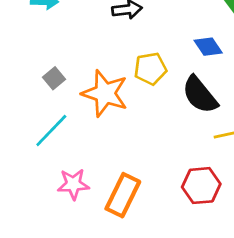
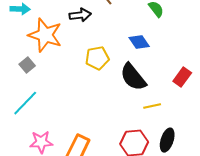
orange star: (105, 93) -> (45, 35), moved

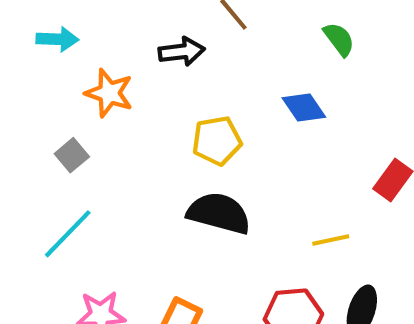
orange star: (45, 35) -> (109, 93), size x0.7
black semicircle: (133, 77) -> (219, 213), moved, turned 144

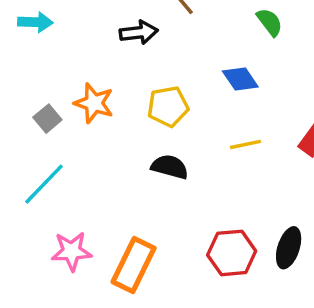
orange star: (109, 93) -> (94, 103), moved
black semicircle: (219, 213) -> (170, 167), size x0.7
yellow line: (331, 240) -> (245, 144), moved

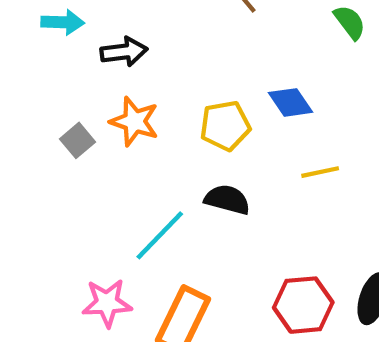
black arrow: (139, 32) -> (124, 52), moved
blue diamond: (240, 79) -> (291, 102), moved
cyan line: (44, 184) -> (160, 235), moved

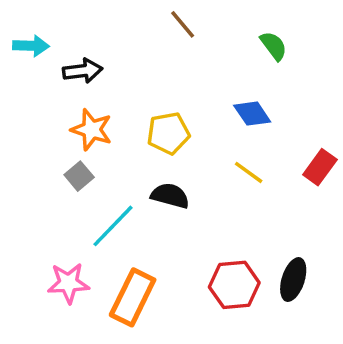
blue diamond: (291, 102) -> (252, 114), moved
gray square: (77, 140) -> (79, 176), moved
yellow line: (320, 172) -> (249, 172), turned 48

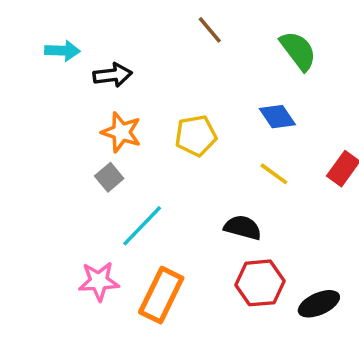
green semicircle: (274, 46) -> (298, 51), size x1.4
black semicircle: (170, 196) -> (243, 228), moved
black ellipse: (293, 280) -> (319, 304), moved, turned 48

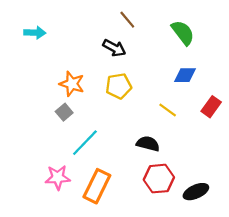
black arrow: (113, 75) -> (114, 48), moved, turned 35
blue diamond: (277, 117) -> (185, 75), moved, turned -55

